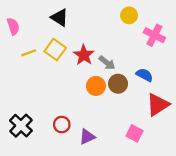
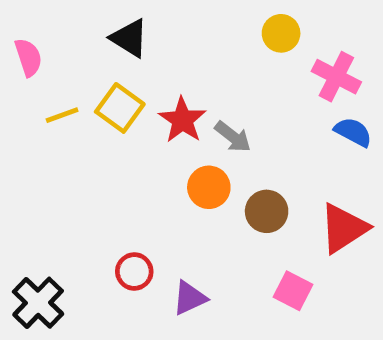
blue semicircle: (144, 75) -> (353, 132), moved
brown circle: (118, 84) -> (267, 211), moved
black cross: (21, 126) -> (38, 303), moved

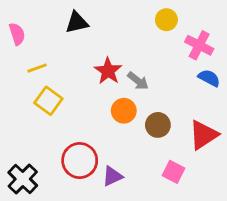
black triangle: (129, 38) -> (77, 23), turned -45
yellow square: (120, 108) -> (48, 101), moved
red circle: (134, 272) -> (80, 161), size x1.6

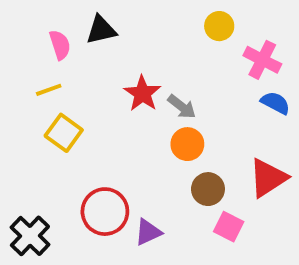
pink semicircle: (17, 34) -> (60, 45), moved
orange circle: (124, 111) -> (187, 144), moved
brown circle: (158, 125) -> (208, 189), moved

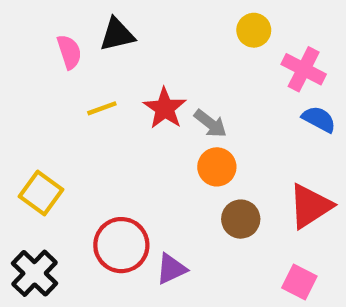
yellow line: (49, 90) -> (102, 108), moved
yellow square: (64, 133) -> (41, 193), moved
pink square: (229, 227) -> (299, 282), moved

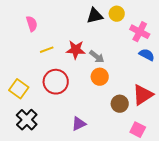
black triangle: (117, 35) -> (95, 16), moved
red star: (165, 108) -> (76, 50), turned -30
brown circle: (241, 219) -> (120, 104), moved
red circle: (121, 245) -> (56, 82), moved
black cross: (35, 273) -> (27, 120), moved

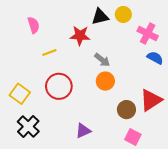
red star: (76, 50) -> (80, 36), moved
pink square: (138, 130) -> (133, 137), moved

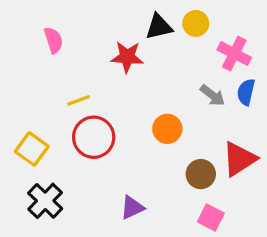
yellow line: (49, 53) -> (79, 100), moved
blue semicircle: (155, 58) -> (246, 92), turned -105
gray arrow: (102, 60) -> (213, 95), moved

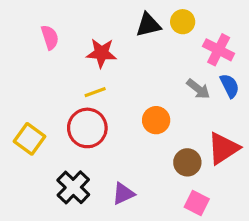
red star: (127, 57) -> (101, 53), moved
blue semicircle: (246, 92) -> (230, 86), turned 140
yellow line: (79, 100) -> (95, 92), moved
black cross: (45, 201) -> (73, 187), moved

